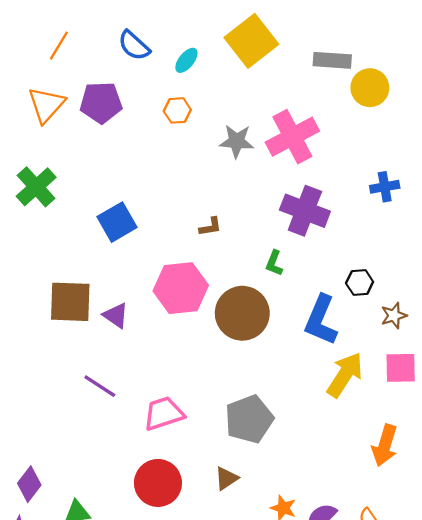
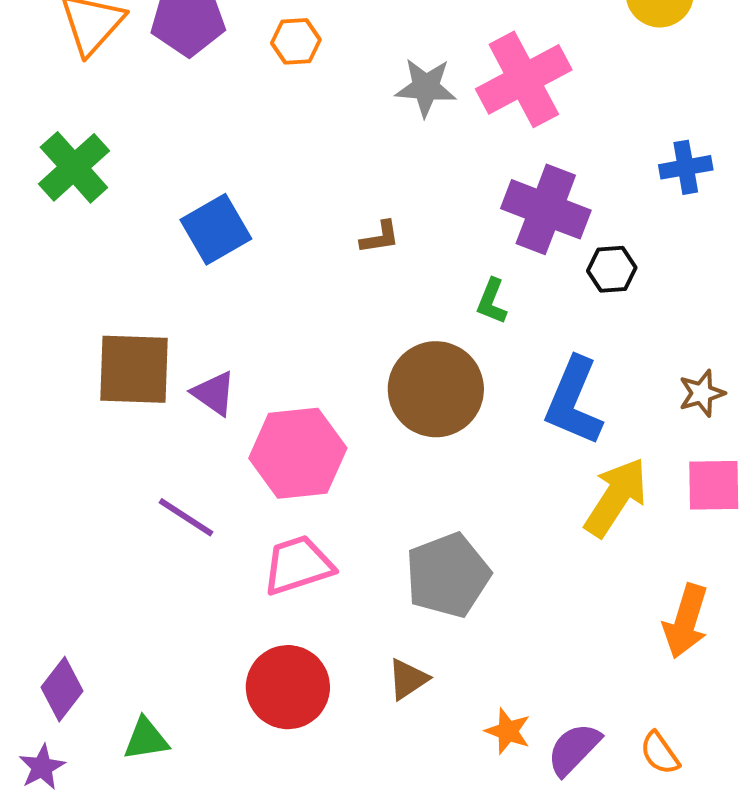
orange hexagon: (177, 110) -> (296, 41), moved
black hexagon: (360, 282) -> (612, 269), moved
pink hexagon: (181, 288) -> (298, 453), moved

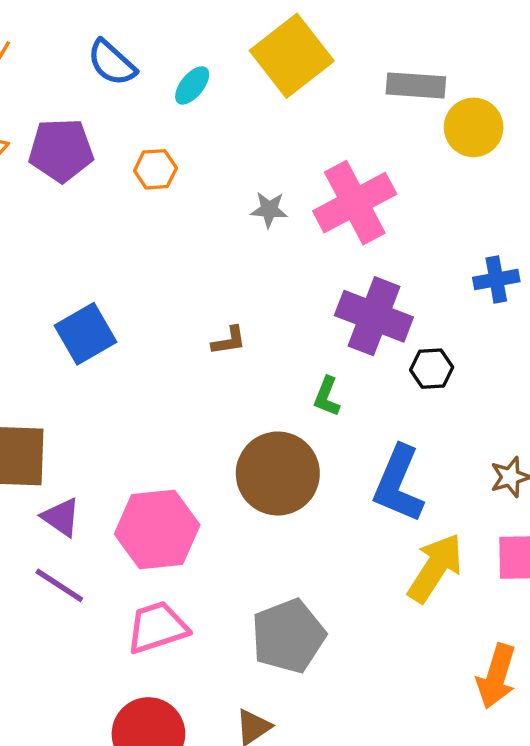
gray star: (426, 87) -> (269, 210), size x0.7
purple triangle: (214, 393) -> (61, 517), moved

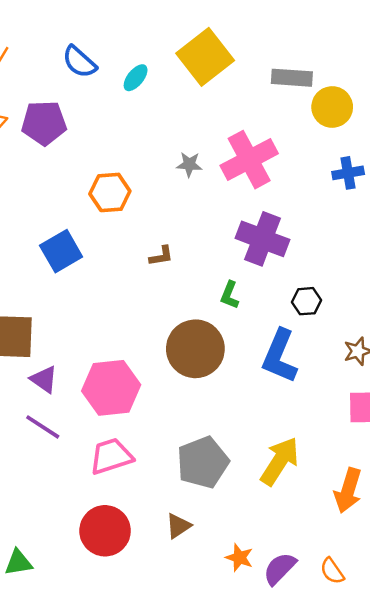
orange hexagon: (155, 169) -> (110, 192), moved, size x1.4
blue cross: (496, 279) -> (348, 173), moved
black hexagon: (432, 369) -> (307, 301), moved
yellow arrow: (435, 568) -> (280, 461), moved

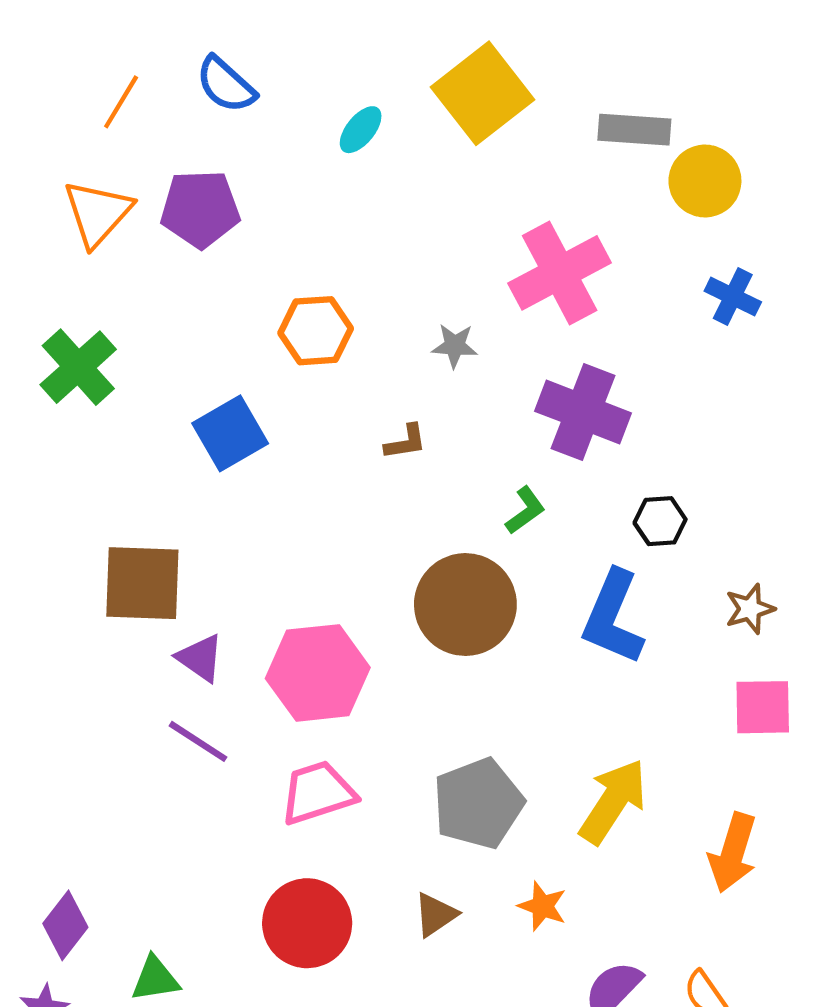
blue semicircle: (79, 62) -> (226, 85), moved
gray star: (189, 164) -> (455, 346), moved
blue cross: (348, 173) -> (733, 297), turned 36
green L-shape: (230, 295) -> (525, 510), turned -148
orange star: (239, 558) -> (542, 906), moved

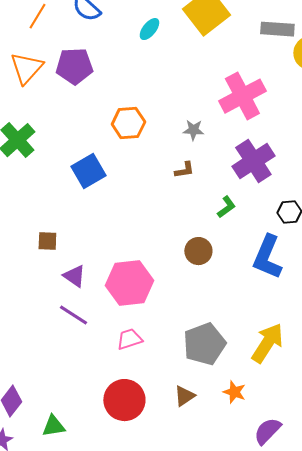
purple cross: (583, 412) -> (253, 161), turned 36
brown L-shape: (406, 442) -> (184, 170), moved
brown square: (142, 583) -> (47, 241), size x0.5
brown circle: (465, 605) -> (198, 251), size x0.6
pink trapezoid: (318, 793) -> (129, 339), size x0.7

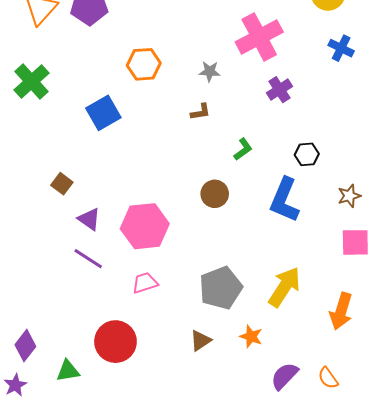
purple cross: (253, 161) -> (279, 90), moved, size x0.6
brown square: (47, 241) -> (62, 184), turned 35
red circle: (124, 400) -> (115, 342), moved

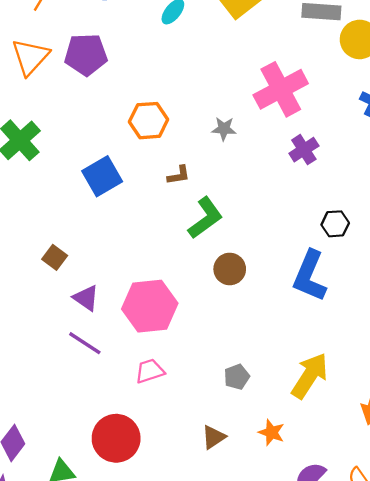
brown L-shape: (200, 112) -> (179, 175), moved
green L-shape: (243, 149) -> (205, 218), moved, size x1.6
gray pentagon: (221, 288) -> (237, 377), size x0.5

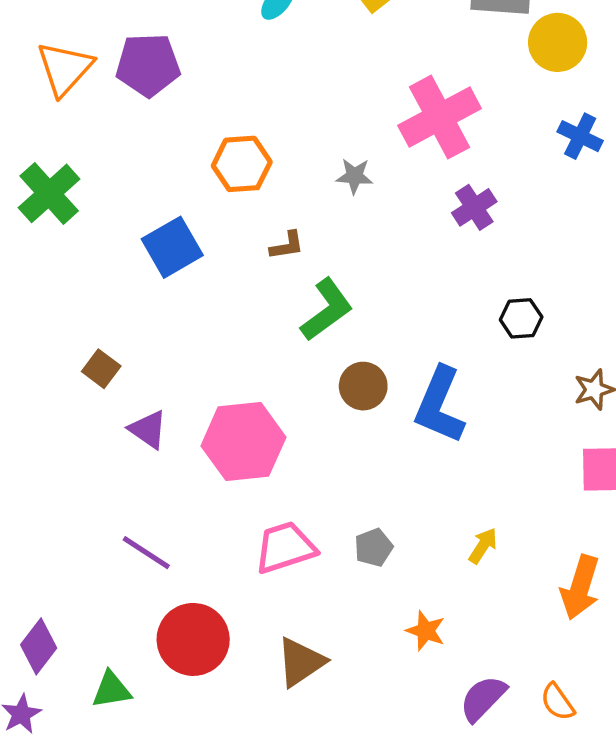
blue L-shape: (310, 276) -> (440, 405), moved
purple line: (85, 343) -> (146, 553), moved
pink trapezoid: (150, 371) -> (285, 547), moved, size x1.4
yellow arrow: (310, 376) -> (483, 546), size x0.5
brown triangle: (213, 437) -> (301, 662), moved, size x1.4

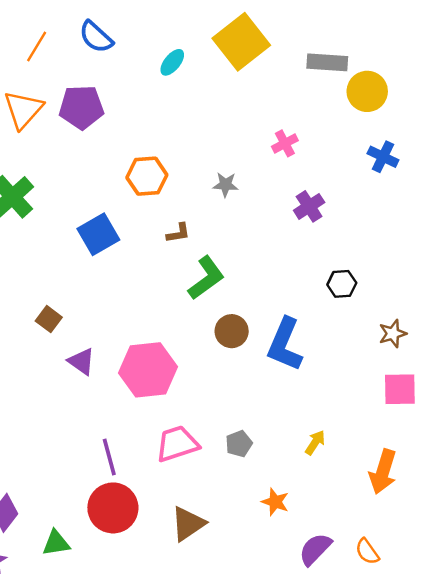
pink cross: (440, 117) -> (285, 143), size x0.5
purple line: (146, 553) -> (109, 457), moved, turned 42

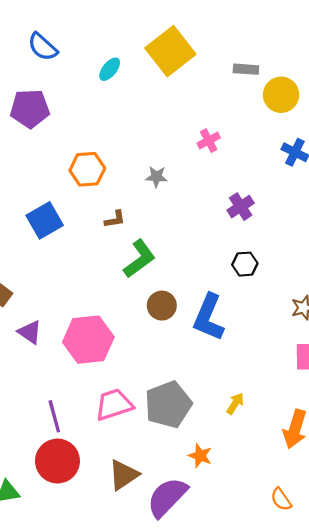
gray rectangle: (327, 62) -> (246, 69), size x0.7
purple cross: (309, 206) -> (241, 207), moved
black hexagon: (342, 284) -> (245, 264), moved
gray pentagon: (239, 444) -> (168, 405), size x2.0
purple semicircle: (315, 549) -> (167, 497), moved, size x1.4

